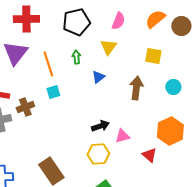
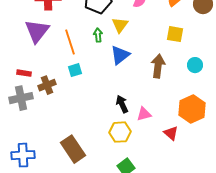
yellow triangle: (108, 47) -> (120, 25), moved
blue triangle: (98, 77) -> (120, 55), size x1.5
black arrow: (100, 126) -> (122, 104), turned -96

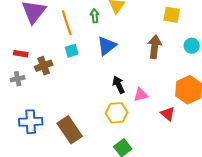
blue triangle: (120, 55) -> (107, 46), moved
gray cross: (21, 98) -> (18, 79), size x0.6
blue cross: (23, 155) -> (31, 122), moved

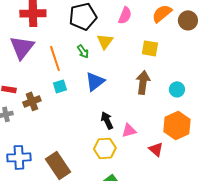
yellow square: (172, 15) -> (150, 48), moved
green arrow: (95, 16) -> (83, 51), turned 152
cyan circle: (192, 46) -> (177, 89), moved

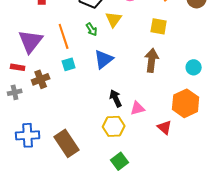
purple triangle: (22, 47) -> (31, 41), moved
cyan circle: (177, 89) -> (194, 67), moved

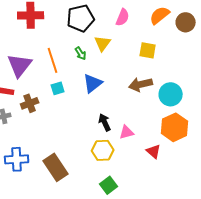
brown arrow: (152, 60) -> (141, 84), turned -110
cyan circle: (194, 67) -> (171, 94), moved, size x1.5

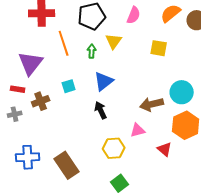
green arrow: (81, 53) -> (92, 51), turned -144
orange line: (53, 60) -> (64, 43), moved
brown arrow: (141, 84) -> (152, 104), moved
black arrow: (105, 122) -> (101, 110), moved

